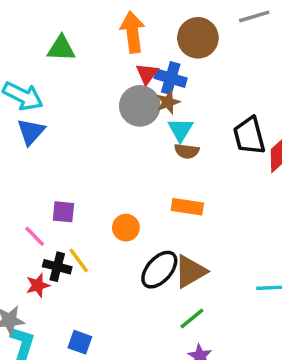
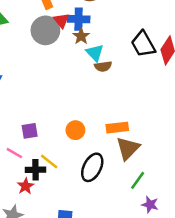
gray circle: (140, 106) -> (45, 30), moved
orange rectangle: (187, 207) -> (117, 128), moved
black ellipse: (159, 270) -> (92, 167), moved

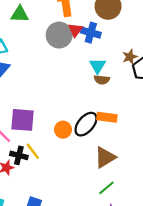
brown star: (81, 36) -> (130, 57), moved
orange rectangle: (117, 128) -> (107, 117), moved
purple square: (30, 131) -> (22, 120), size x1.6
black ellipse: (92, 167) -> (86, 124), moved

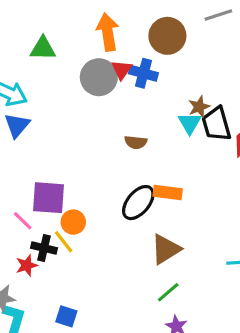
cyan triangle: (98, 66) -> (190, 123), moved
brown semicircle: (102, 80) -> (136, 142), moved
orange circle: (63, 130) -> (73, 222), moved

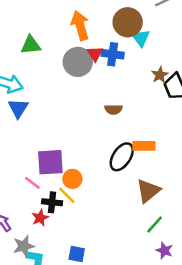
cyan triangle: (190, 123) -> (141, 38), moved

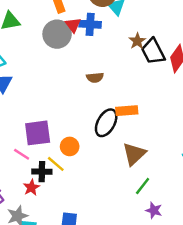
orange circle: (72, 179) -> (70, 146), moved

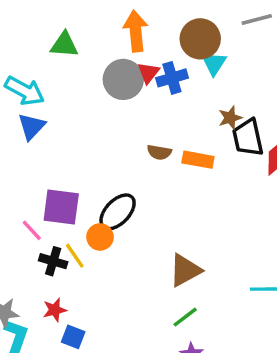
blue cross: (90, 24) -> (172, 78), turned -35
orange rectangle: (127, 111) -> (198, 160), moved
black ellipse: (106, 123) -> (118, 212), moved
red star: (31, 187) -> (55, 310), moved

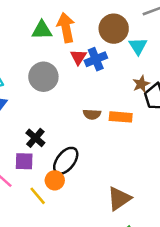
green triangle: (64, 45) -> (42, 30), moved
cyan triangle: (214, 63) -> (138, 46), moved
gray circle: (123, 79) -> (43, 77), moved
purple square: (61, 207) -> (24, 161), size x0.7
black cross: (53, 261) -> (35, 138), moved, turned 30

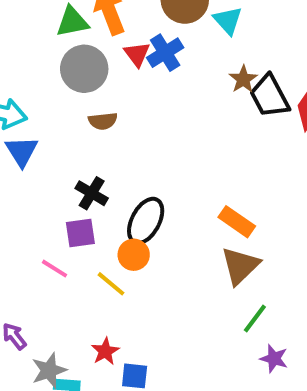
gray circle: (43, 77) -> (84, 69), moved
brown semicircle: (92, 114) -> (103, 121), moved
orange rectangle: (121, 117) -> (237, 222), moved, turned 40

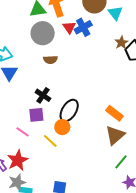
red star: (105, 351) -> (18, 160), moved, size x1.5

